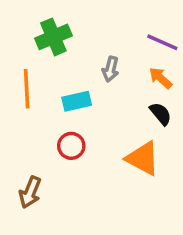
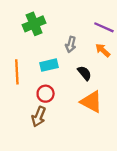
orange line: (27, 89) -> (17, 72), moved
black semicircle: (161, 114) -> (84, 73), moved
brown arrow: (30, 192) -> (39, 117), moved

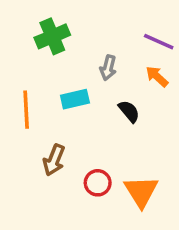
red circle: (46, 94) -> (98, 183), moved
orange triangle: (91, 102) -> (141, 192), moved, turned 30
brown arrow: (39, 117) -> (54, 160), moved

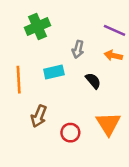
orange arrow: (157, 76) -> (113, 56), turned -30
orange triangle: (141, 192) -> (108, 124), moved

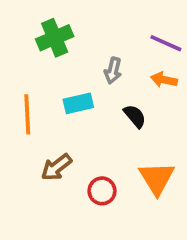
brown arrow: (39, 116) -> (56, 167), turned 30

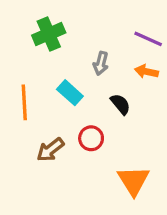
cyan rectangle: (78, 103) -> (70, 93), turned 55
orange triangle: (157, 178) -> (133, 181), moved
red circle: (102, 191) -> (91, 138), moved

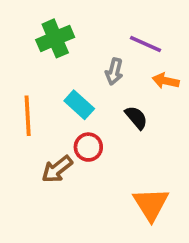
purple line: (148, 39) -> (145, 44), moved
red circle: (91, 138) -> (88, 147), moved

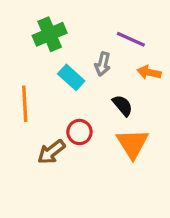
cyan rectangle: (79, 105) -> (71, 77), moved
orange triangle: (151, 204) -> (132, 144), moved

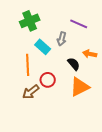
orange arrow: (149, 72) -> (90, 54), moved
orange line: (25, 104) -> (28, 65), moved
orange triangle: (132, 144) -> (80, 87), turned 35

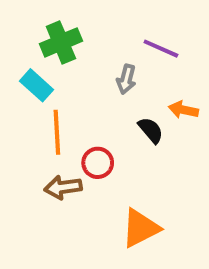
cyan rectangle: (43, 47) -> (36, 85), moved
orange triangle: (80, 87) -> (141, 228), moved
brown arrow: (31, 92) -> (63, 187), turned 30

